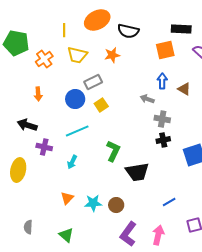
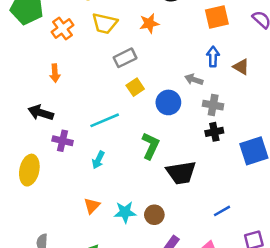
blue circle: (75, 99) -> (168, 102), moved

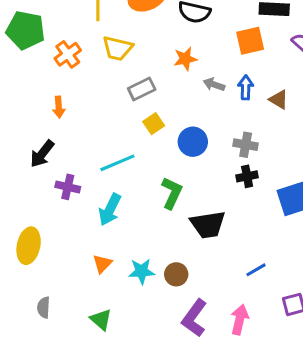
orange star: (149, 23) -> (185, 59), moved
gray arrow: (194, 80) -> (214, 84), moved
black arrow: (41, 113) -> (42, 154), turned -70
cyan arrow: (98, 160) -> (110, 210), size x1.5
yellow ellipse: (29, 170) -> (29, 246), moved

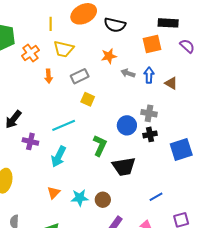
orange arrow: (59, 107) -> (49, 76), moved
yellow square: (154, 124) -> (88, 99), turned -32
blue circle: (193, 142) -> (127, 125), moved

